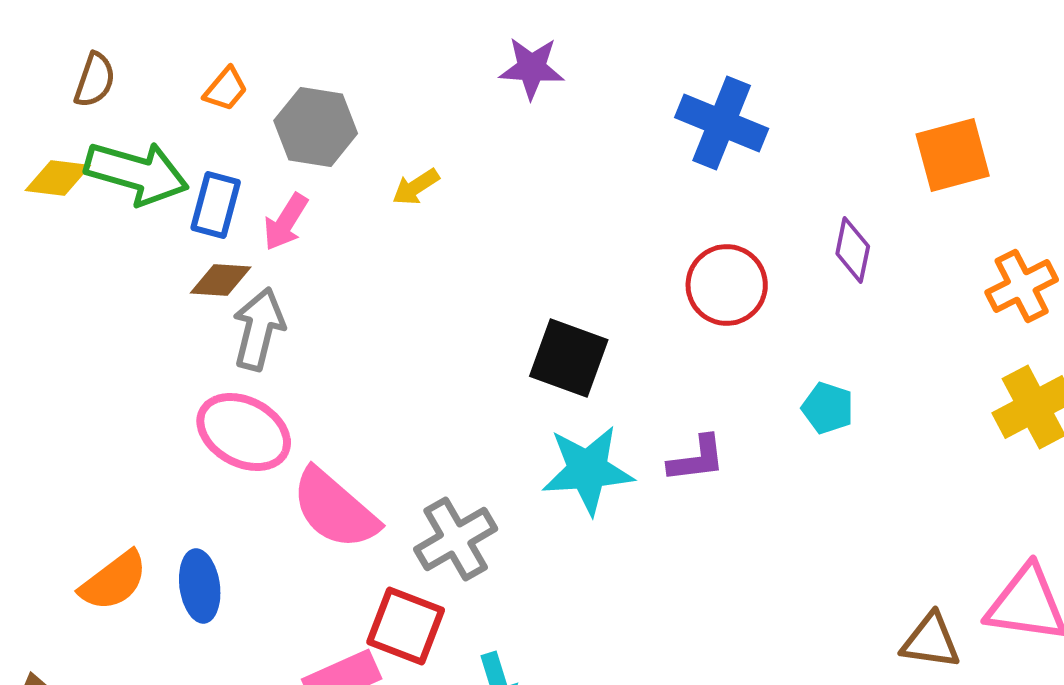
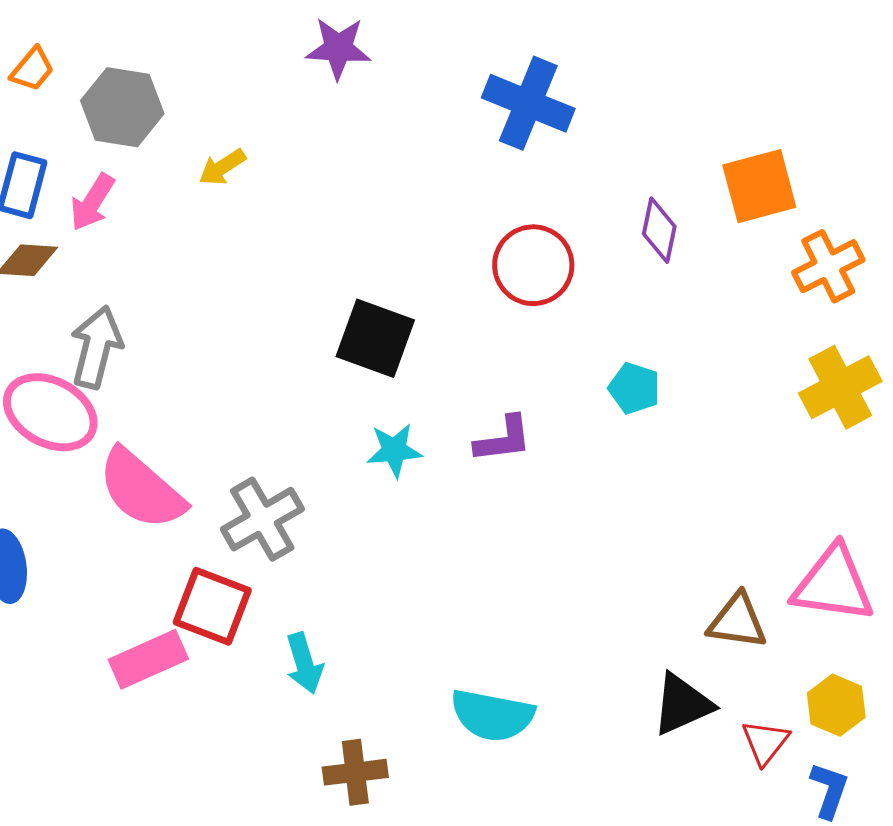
orange square: (953, 155) -> (759, 186), moved
gray arrow: (259, 329) -> (96, 347), moved
cyan star: (588, 470) -> (394, 450), size x0.6

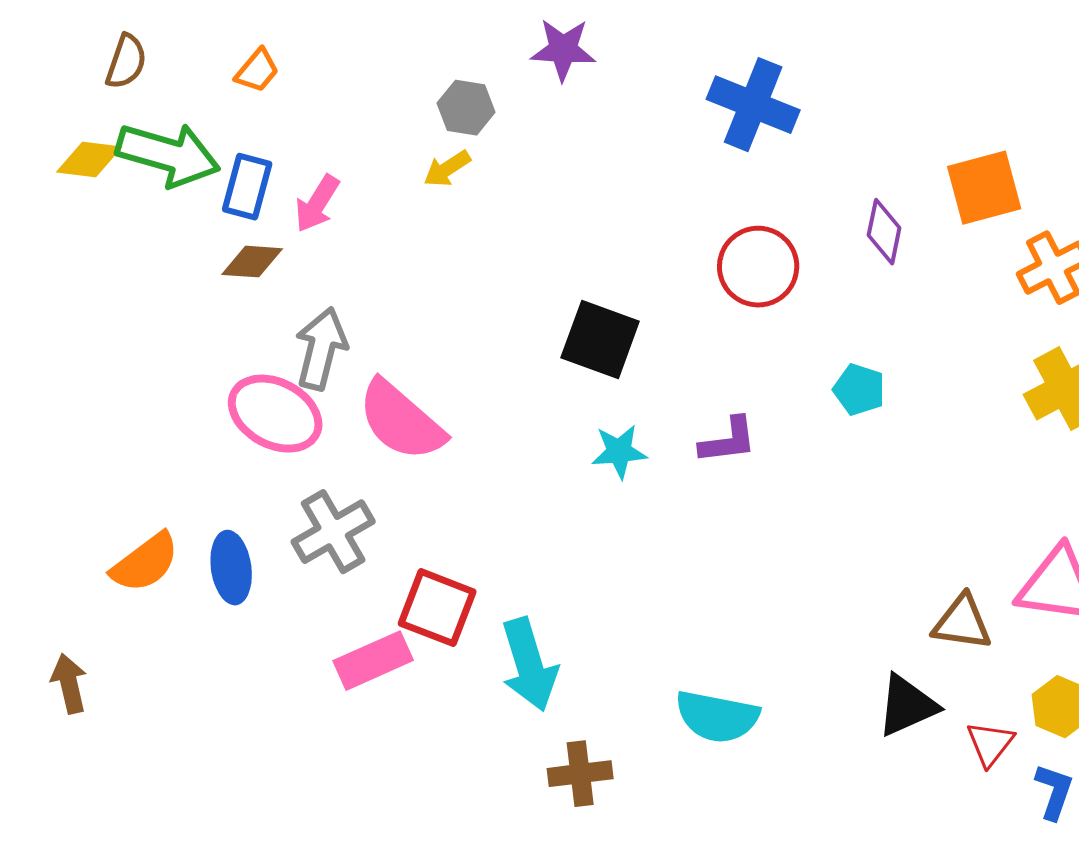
gray hexagon: (122, 107) -> (466, 108), moved, size x0.7
pink semicircle: (141, 489) -> (401, 421), moved
gray cross: (262, 519) -> (333, 532), moved
cyan arrow: (304, 663) -> (529, 665), size x1.5

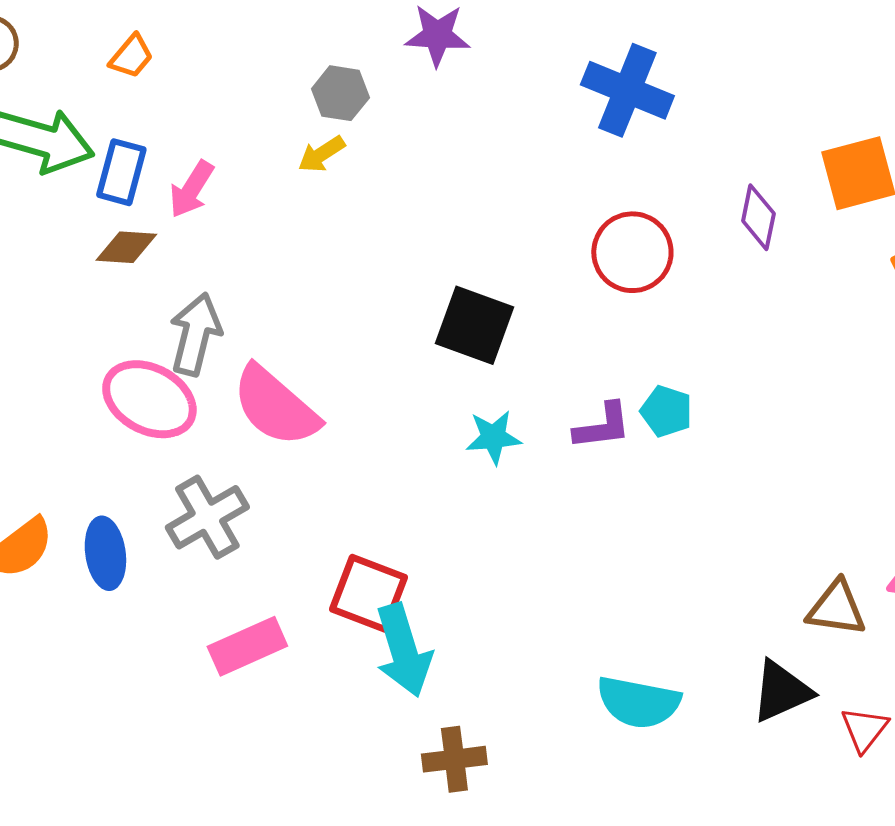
cyan pentagon: (859, 390) -> (666, 411), moved
red square: (437, 608) -> (368, 593), moved
cyan semicircle: (717, 717) -> (638, 702), moved

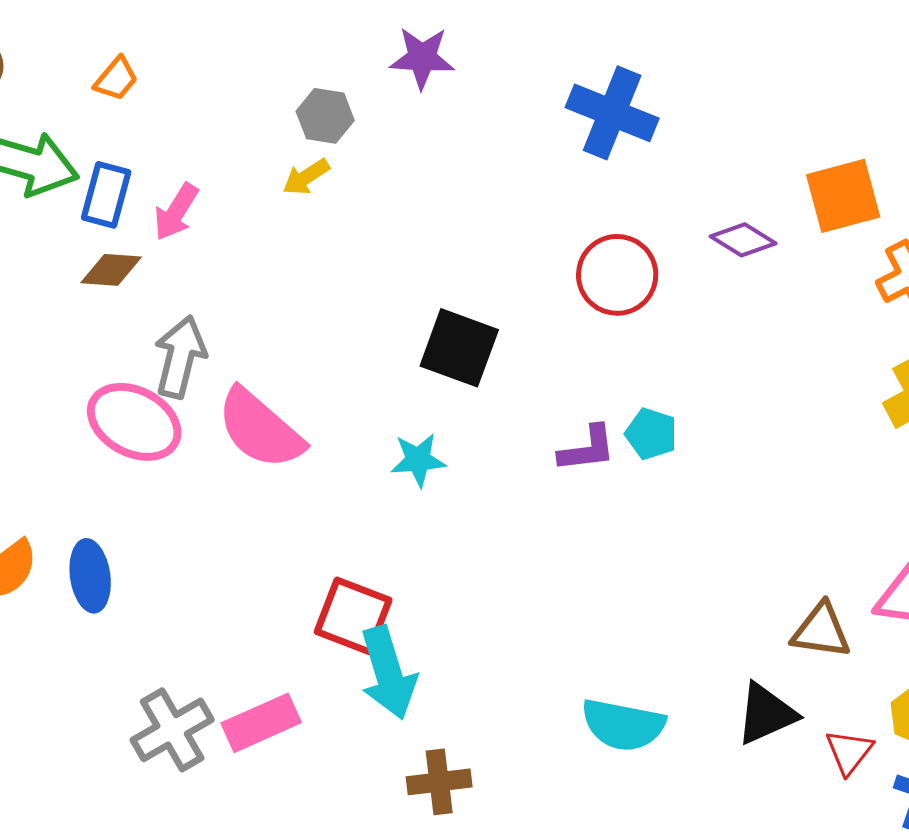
purple diamond: (758, 217) -> (743, 240), turned -70
cyan star: (493, 437) -> (418, 460), moved
gray cross: (207, 517) -> (172, 730), moved
pink rectangle: (247, 646) -> (261, 723), moved

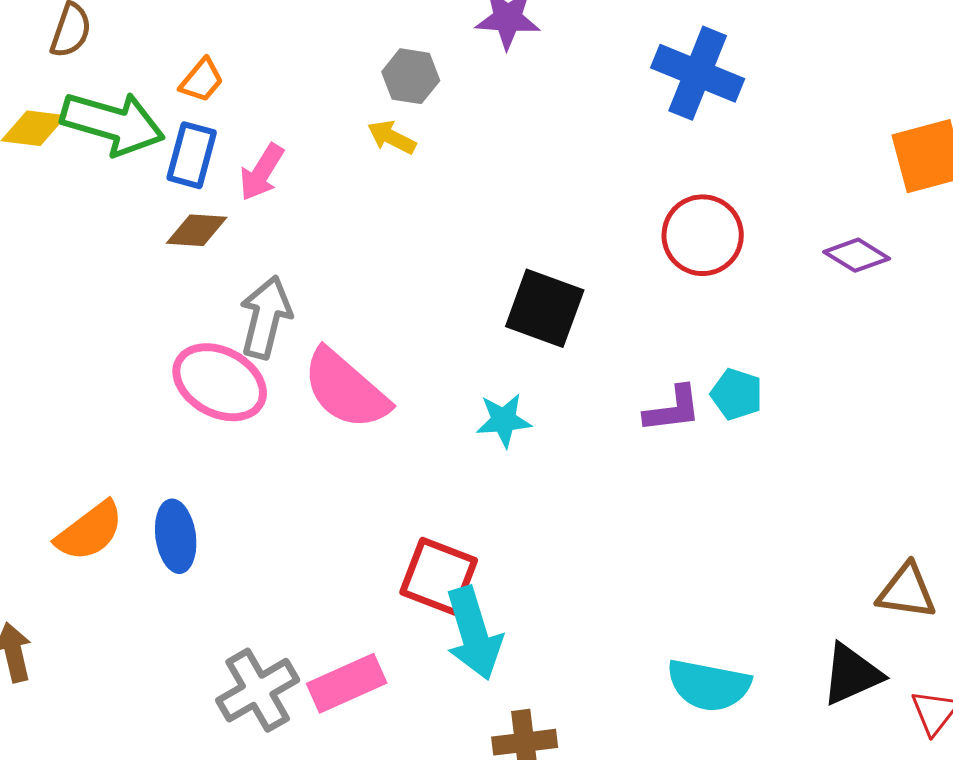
orange trapezoid: (116, 79) -> (202, 80), moved
yellow arrow: (306, 177) -> (392, 137), turned 60
purple diamond: (743, 240) -> (857, 255), moved

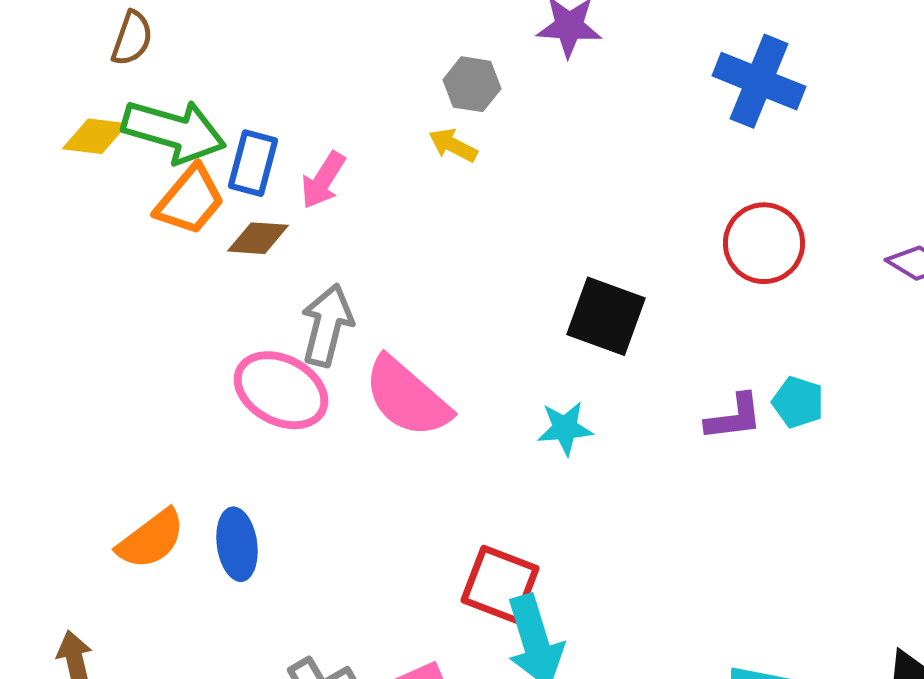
orange trapezoid: (202, 80) -> (190, 200), moved, size x1.6

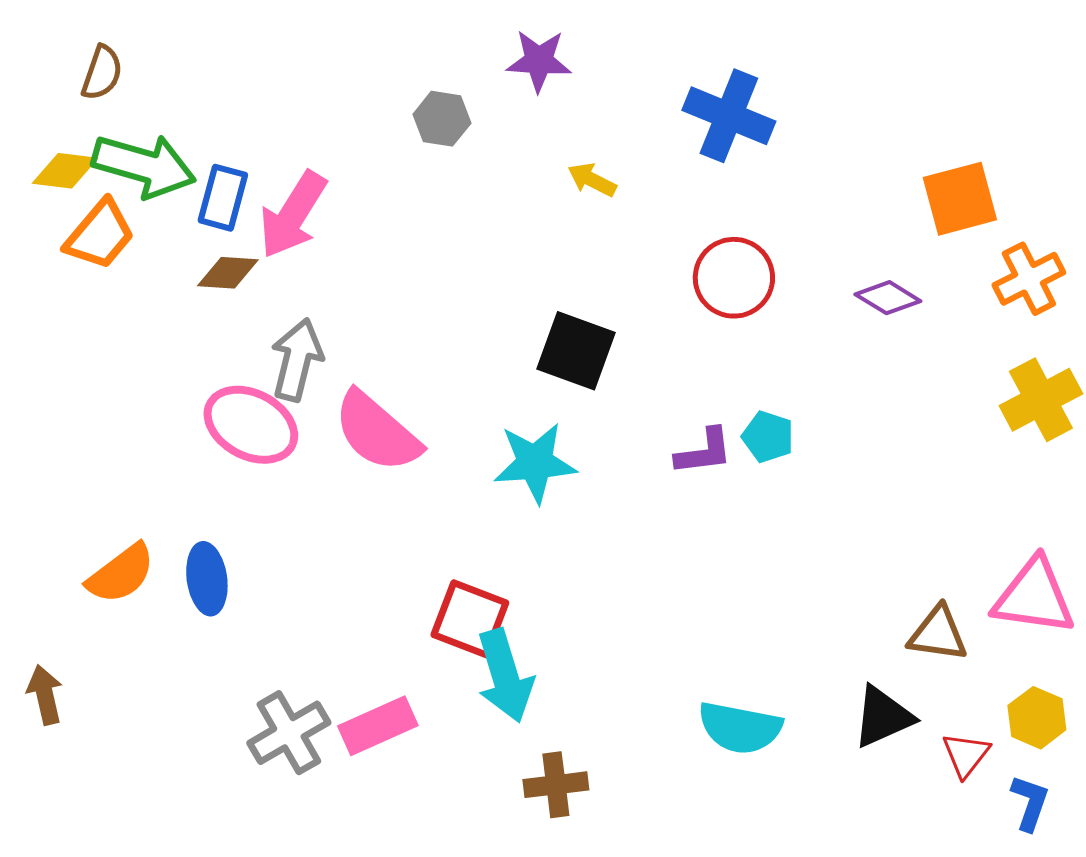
yellow arrow: (453, 145) -> (592, 180), moved
pink arrow: (323, 180) -> (293, 215), size x1.5
orange trapezoid: (190, 200) -> (100, 235), moved
cyan star: (565, 428) -> (535, 463), size x1.5

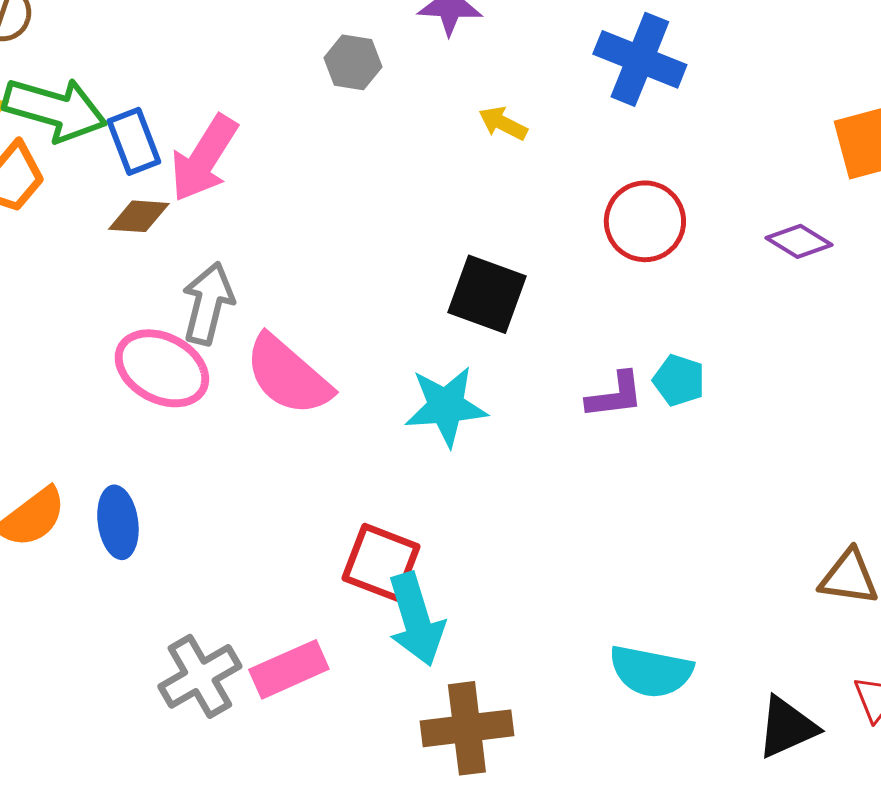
blue rectangle: (223, 198) -> (134, 141), turned -36
black triangle: (883, 717) -> (787, 727), moved
brown cross: (556, 785) -> (467, 728), size x1.4

